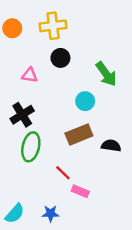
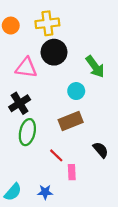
black circle: (60, 58) -> (54, 52), size x1.5
pink triangle: (30, 75) -> (26, 68), size x1.5
black semicircle: (111, 146) -> (101, 150), moved, turned 42
pink rectangle: (80, 191) -> (72, 172), turned 64

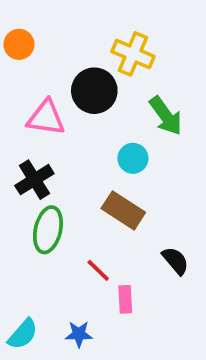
yellow cross: (47, 23) -> (133, 54), moved, turned 30
brown rectangle: (71, 121) -> (123, 210), turned 55

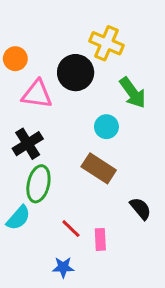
orange circle: (19, 44) -> (15, 59), moved
red line: (98, 270) -> (71, 229), moved
cyan semicircle: (23, 334) -> (18, 218), moved

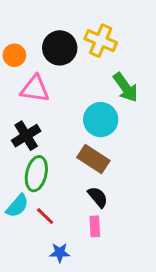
black circle: (76, 73) -> (60, 48), moved
cyan circle: (106, 127) -> (101, 120), size x1.5
black semicircle: (140, 209) -> (98, 197), moved
red line: (71, 229) -> (45, 216), moved

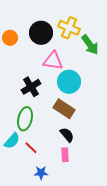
green arrow: (126, 87) -> (90, 45), moved
pink triangle: (35, 89) -> (53, 61), moved
black cross: (26, 136) -> (31, 87), moved

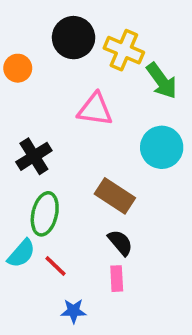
black circle: (41, 33) -> (74, 38), moved
cyan circle: (69, 82) -> (162, 147), moved
black cross: (31, 87) -> (34, 156), moved

